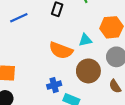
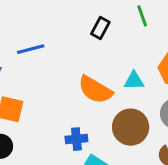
blue line: (19, 18) -> (31, 49), moved

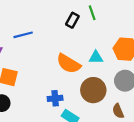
green line: (142, 16) -> (92, 13), moved

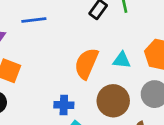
orange semicircle: (69, 64) -> (86, 64), turned 75

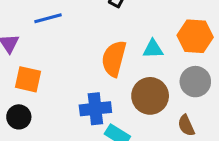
blue cross: (64, 105) -> (95, 109), size x1.4

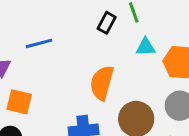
cyan triangle: (153, 49) -> (146, 47), moved

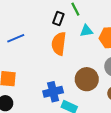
orange semicircle: (102, 83) -> (59, 44), moved

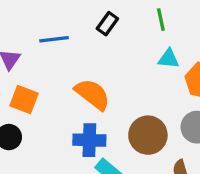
black rectangle: (58, 18) -> (107, 24), moved
orange semicircle: (59, 44) -> (93, 94), moved, turned 105

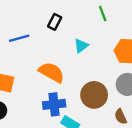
green line: (161, 20) -> (103, 14), moved
cyan triangle: (169, 59) -> (81, 46), moved, turned -35

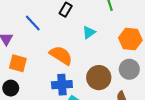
blue line: (19, 38) -> (33, 23), turned 60

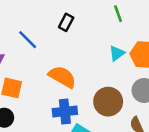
cyan triangle: (89, 32) -> (117, 53), moved

